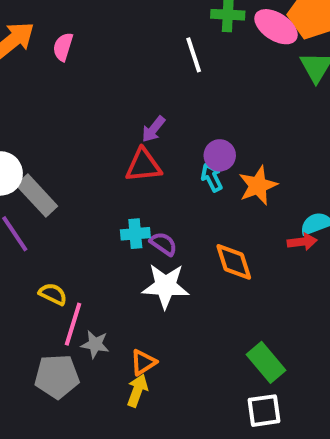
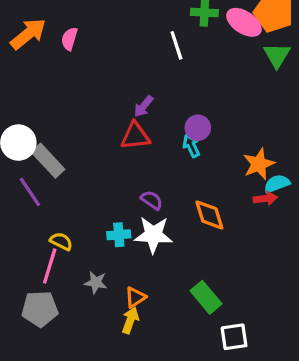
orange star: (258, 185) -> (259, 164), moved
cyan cross: (135, 234) -> (119, 235), moved
pink line: (73, 324) -> (50, 266), moved
green rectangle: (266, 362) -> (206, 297), moved
gray pentagon: (57, 376) -> (40, 309), moved

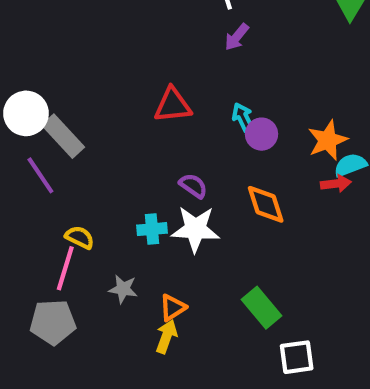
purple arrow: (143, 106) -> (237, 37), moved
purple circle: (198, 128) -> (262, 134), moved

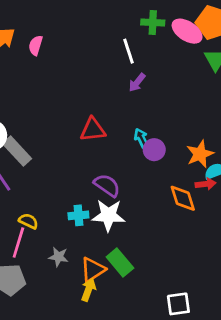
purple semicircle: (193, 186) -> (107, 185), size x1.4
orange diamond: (266, 204) -> (183, 198), moved
orange triangle: (173, 308) -> (93, 270), size x1.4
green rectangle: (262, 308) -> (120, 263), moved

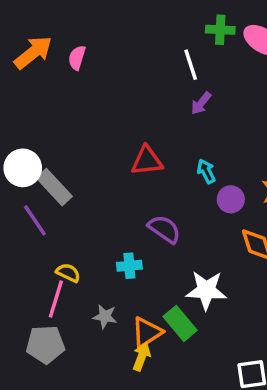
purple circle: (154, 150) -> (231, 199), moved
white star: (108, 215) -> (206, 290), moved

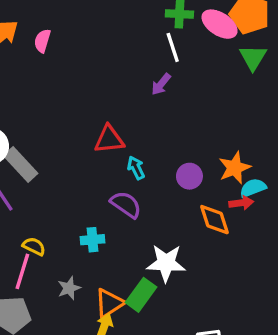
white line: (191, 65) -> (173, 47), moved
cyan arrow: (206, 171) -> (136, 168), moved
gray star: (105, 316) -> (69, 288), turned -30
green rectangle: (180, 323) -> (141, 295), turned 76

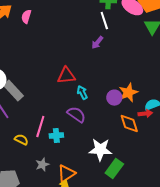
orange star: (235, 168) -> (128, 93), moved
pink line: (22, 271) -> (40, 127), moved
green rectangle: (141, 295) -> (114, 169), moved

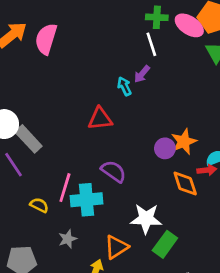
pink semicircle: (26, 17) -> (46, 39), size x1.6
cyan arrow: (82, 93) -> (124, 86), moved
cyan cross: (56, 136) -> (87, 200), size x1.6
orange triangle: (66, 174) -> (116, 247), moved

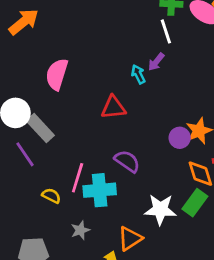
pink semicircle: (46, 39) -> (57, 74), moved
green rectangle: (165, 244) -> (195, 203), moved

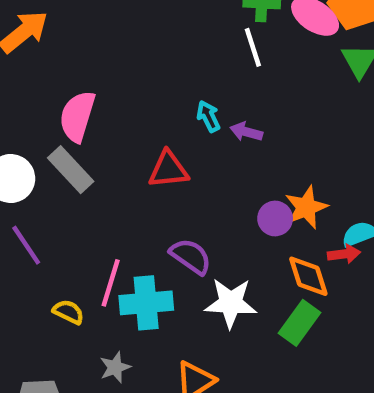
purple arrow: (156, 62) -> (246, 132), moved, turned 66
gray rectangle: (40, 128) -> (71, 170), moved
white star: (160, 210) -> (231, 303), moved

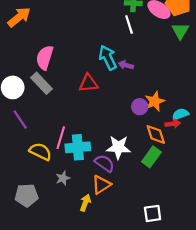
cyan arrow: (208, 116) -> (108, 58), size x1.6
purple semicircle: (191, 256) -> (104, 163), moved
yellow semicircle: (68, 312) -> (40, 152), size x1.5

